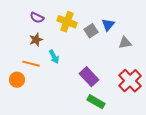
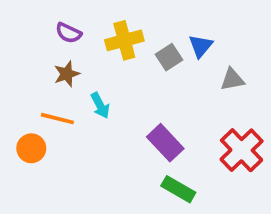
yellow cross: (67, 22) -> (124, 40), turned -36

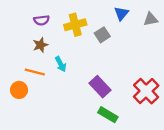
purple semicircle: (69, 33) -> (42, 20), turned -32
blue triangle: (201, 46) -> (121, 13), moved
gray triangle: (232, 79) -> (151, 19), moved

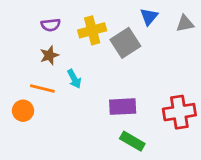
gray square: (102, 35) -> (125, 43), size x1.5
purple rectangle: (100, 87) -> (123, 107), turned -50
red cross: (146, 91) -> (179, 112), turned 35

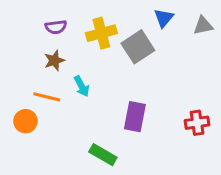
purple rectangle: (123, 107) -> (135, 117), turned -76
red cross: (179, 112) -> (197, 123), size x0.7
green rectangle: (132, 141) -> (103, 155), moved

